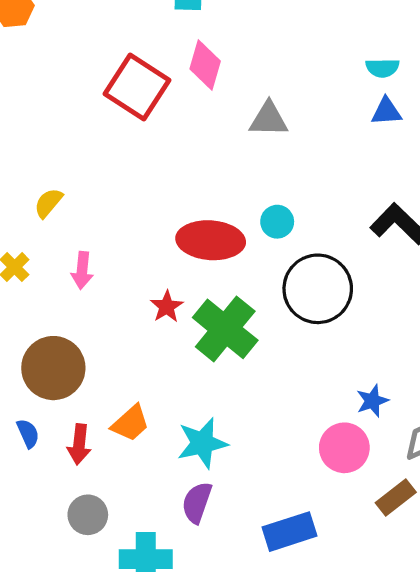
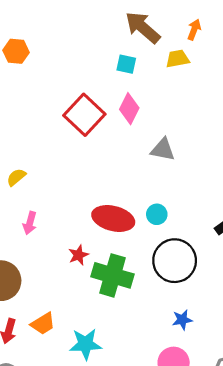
green cross: (225, 329) -> (112, 275), turned -33
blue star: (372, 401) -> (182, 320), moved

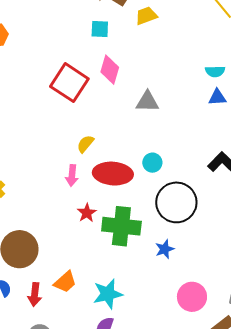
yellow semicircle: (16, 177) -> (85, 144), moved
pink arrow: (30, 223) -> (72, 176), moved
blue star: (182, 320) -> (165, 249), moved

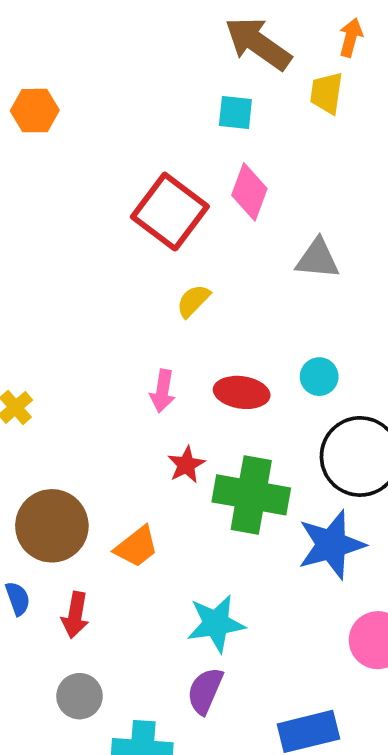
yellow trapezoid: (146, 16) -> (327, 93), turned -65
yellow semicircle: (85, 144) -> (193, 301), moved
red ellipse: (113, 174) -> (242, 392), size x0.7
blue star: (165, 249) -> (331, 545), size x1.8
orange trapezoid: (65, 282) -> (136, 547), moved

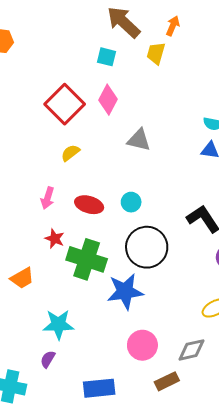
red star: (186, 465) -> (55, 239), turned -30
purple semicircle: (205, 691) -> (48, 359), size x0.7

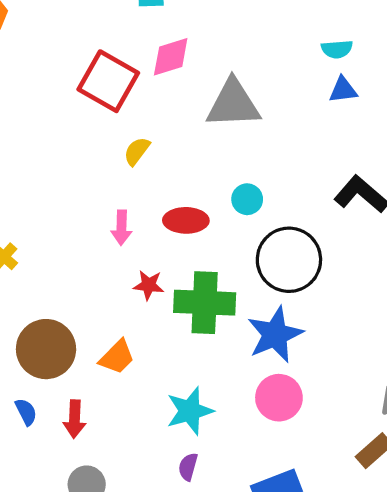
pink diamond: (108, 100) -> (171, 57), turned 60
gray triangle: (139, 140) -> (233, 104), size x1.5
pink circle: (142, 345) -> (279, 398), moved

